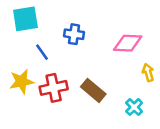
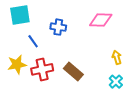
pink diamond: (128, 43) -> (101, 20), moved
cyan cross: (134, 107) -> (116, 82), moved

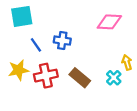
blue cross: (58, 27) -> (62, 41), moved
cyan cross: (116, 82) -> (114, 78), moved

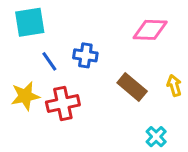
brown rectangle: (80, 78) -> (132, 87), moved
cyan cross: (114, 78) -> (156, 137), moved

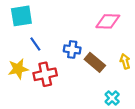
blue cross: (85, 55) -> (72, 49), moved

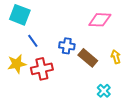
cyan square: (21, 16) -> (20, 15), turned 30

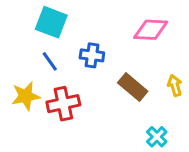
cyan square: (20, 15) -> (51, 22), moved
blue cross: (67, 46) -> (92, 55), moved

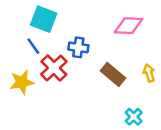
blue line: (50, 61) -> (33, 46), moved
red cross: (63, 104) -> (54, 68), moved, turned -32

